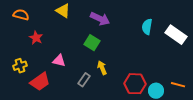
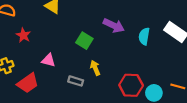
purple arrow: (100, 19) -> (114, 25), moved
cyan semicircle: (147, 27) -> (144, 36), moved
gray rectangle: (84, 80) -> (76, 81), turned 72

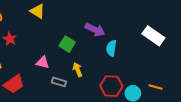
cyan semicircle: (144, 36) -> (111, 48), moved
pink triangle: (48, 60) -> (43, 62), moved

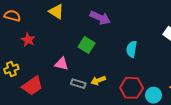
purple arrow: (95, 30) -> (100, 18), moved
yellow arrow: (77, 70) -> (98, 80), moved, turned -88

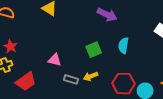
purple arrow: (100, 18) -> (107, 15), moved
red star: (28, 40) -> (10, 47), moved
green square: (87, 45) -> (94, 50), moved, turned 35

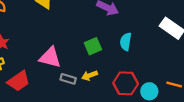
pink triangle: (55, 60) -> (50, 57), size x1.5

